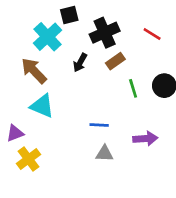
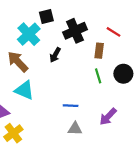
brown rectangle: (115, 61) -> (99, 51), moved, turned -48
purple arrow: (145, 139) -> (108, 117), turned 138

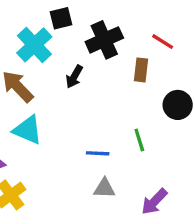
green line: (98, 76) -> (139, 140), moved
purple arrow: (108, 117) -> (154, 202), moved

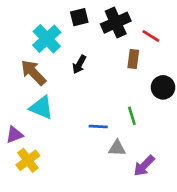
black square: (61, 18) -> (79, 17), moved
black cross: (104, 40) -> (116, 23), moved
gray triangle: (104, 188) -> (117, 148), moved

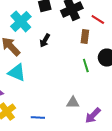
green line: (132, 116) -> (86, 66), moved
blue line: (98, 127) -> (38, 118), moved

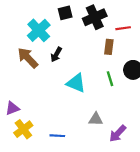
red line: (98, 20) -> (123, 28), turned -40
black arrow: (45, 40) -> (56, 55), moved
cyan triangle: (17, 72) -> (76, 83), moved

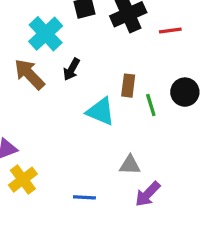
brown rectangle: (109, 47) -> (128, 86), moved
purple arrow: (118, 134) -> (148, 194), moved
blue line: (57, 136) -> (84, 197), moved

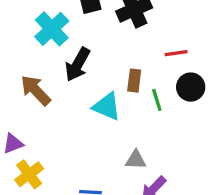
red line: (170, 30) -> (176, 53), moved
black arrow: (71, 69) -> (78, 64), size x1.5
brown arrow: (29, 74) -> (36, 90), moved

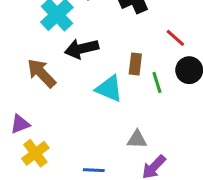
red line: (176, 53) -> (175, 38), turned 50
black arrow: (78, 64) -> (82, 49), turned 48

